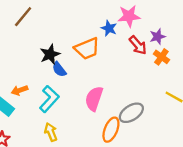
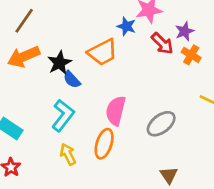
orange arrow: (20, 90) -> (24, 57), moved, size x1.6
orange ellipse: (111, 130) -> (104, 144), moved

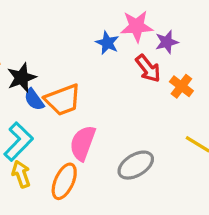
purple star: (185, 31) -> (167, 42), moved
orange trapezoid: (103, 52) -> (63, 100), moved
yellow arrow: (68, 154) -> (21, 174), moved

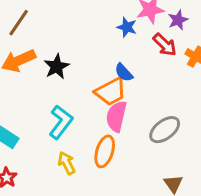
blue semicircle: (34, 100) -> (124, 73), moved
orange trapezoid: (63, 100) -> (111, 91), moved
yellow arrow: (21, 174) -> (67, 163), moved

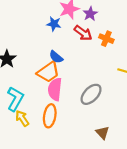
yellow arrow: (67, 163) -> (22, 118), moved

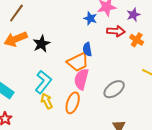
purple star: (90, 14) -> (133, 15), moved
red arrow: (83, 33) -> (116, 31), turned -42
blue semicircle: (56, 57) -> (87, 49), turned 32

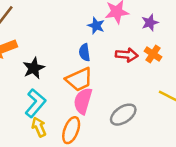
red arrow: (116, 31) -> (127, 55), moved
black star: (41, 44) -> (34, 68), moved
blue semicircle: (87, 49) -> (85, 52), moved

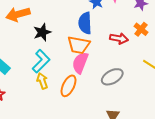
blue semicircle: (85, 52) -> (85, 23), size x1.5
red arrow: (127, 55) -> (119, 38), moved
orange trapezoid: (79, 80) -> (79, 45), turned 30

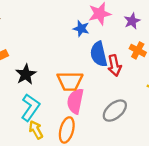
blue semicircle: (85, 23) -> (99, 54), moved
red arrow: (119, 38) -> (114, 65), turned 78

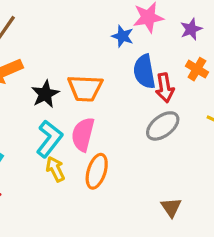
orange trapezoid: (70, 81) -> (85, 88), moved
pink semicircle: (75, 101) -> (83, 134), moved
gray ellipse: (115, 111) -> (163, 126), moved

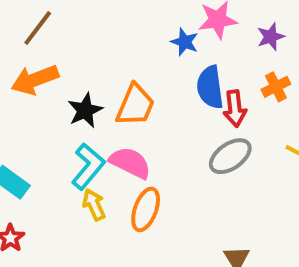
orange cross: (197, 69) -> (276, 87), turned 30
orange trapezoid: (85, 88) -> (135, 105), turned -72
pink semicircle: (83, 134) -> (130, 163), turned 100

